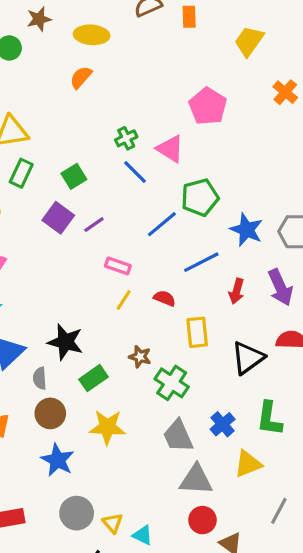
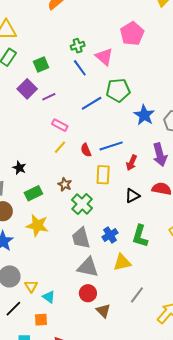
blue line: (201, 262) -> (111, 146), moved
red arrow: (237, 291) -> (132, 163), moved
red semicircle: (165, 298) -> (86, 150), turned -144
black star: (65, 342) -> (19, 168), size x0.6
black triangle: (248, 358) -> (132, 196), size x0.7

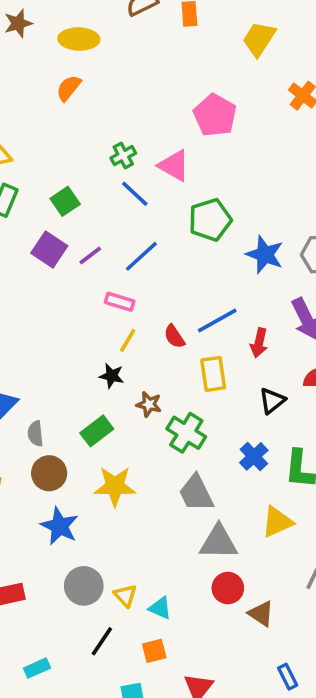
blue line: (92, 103) -> (141, 256), moved
black star: (19, 168) -> (112, 376), moved
blue cross: (110, 235) -> (254, 456), moved

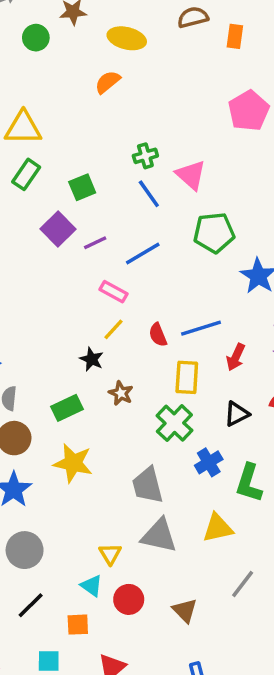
pink pentagon: (215, 115) -> (249, 111), moved
green cross: (186, 433) -> (174, 423), moved
red circle: (228, 588) -> (129, 599), moved
yellow triangle: (125, 596) -> (110, 554), moved

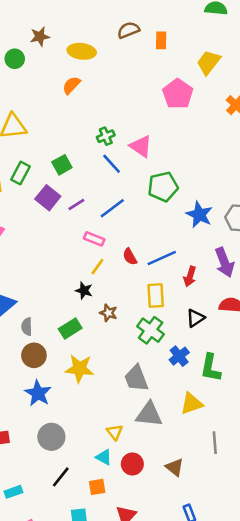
green rectangle: (26, 174) -> (21, 173), moved
red semicircle: (158, 335) -> (130, 257), moved
gray line: (243, 584) -> (215, 443), turned -35

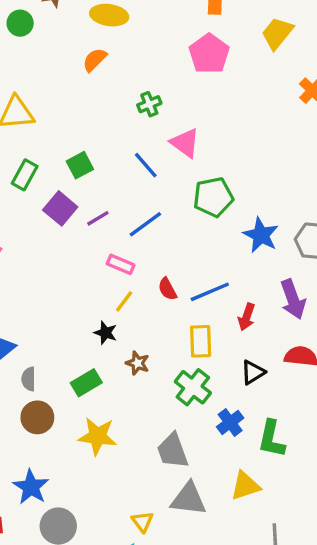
pink pentagon: (178, 94) -> (209, 54), moved
green cross: (106, 136) -> (149, 104), moved
blue star: (38, 393) -> (31, 487), moved

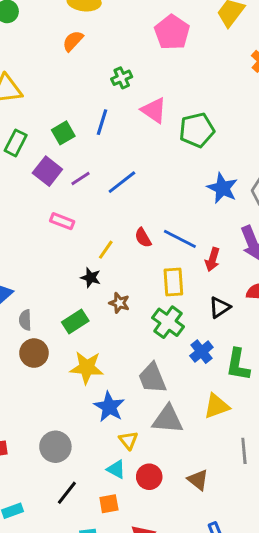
blue line: (146, 165) -> (102, 122), moved, turned 60
green pentagon: (213, 197) -> (197, 130), moved
pink rectangle: (121, 264) -> (62, 221), moved
blue line: (210, 292) -> (180, 239), turned 52
blue star: (31, 487) -> (109, 407), moved

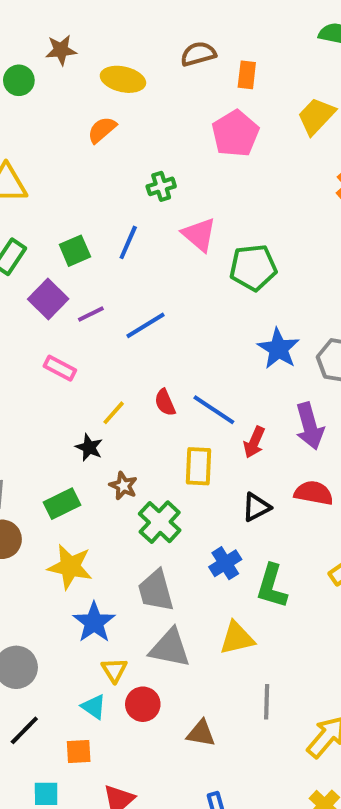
green cross: (168, 322) -> (160, 522), moved
red circle: (149, 477) -> (143, 704), moved
brown triangle: (198, 480) -> (201, 733), turned -35

